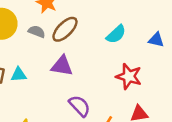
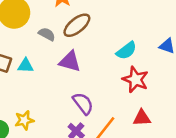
gray semicircle: (37, 32) -> (47, 34), moved
cyan semicircle: (116, 34) -> (126, 51), moved

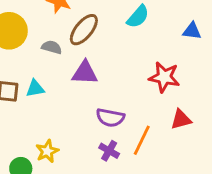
cyan semicircle: (126, 51) -> (138, 17), moved
purple semicircle: (83, 103) -> (110, 118), turned 150

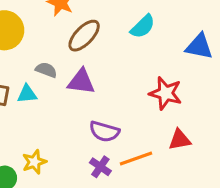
blue triangle: (192, 31) -> (199, 46), size x1.4
gray semicircle: (52, 47) -> (46, 70), moved
orange line: (142, 140) -> (136, 159), turned 40

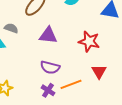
purple triangle: (81, 82) -> (48, 35), moved
red triangle: (180, 140) -> (99, 72), turned -49

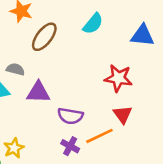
purple triangle: (48, 35) -> (38, 92), moved
red triangle: (99, 72) -> (123, 114), moved

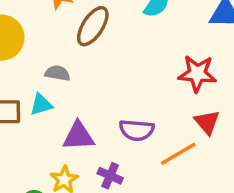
purple triangle: (38, 92) -> (79, 136), moved
purple cross: (70, 146) -> (110, 176), moved

